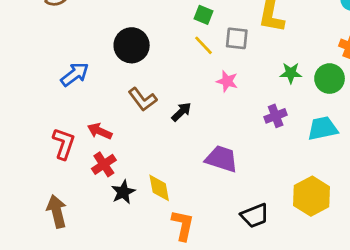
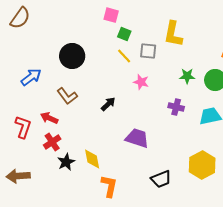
brown L-shape: (143, 99) -> (67, 96), moved
purple cross: (276, 116) -> (176, 107), turned 35
brown arrow: (57, 211) -> (18, 176), turned -80

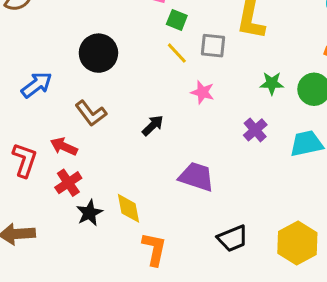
purple cross: (176, 107) -> (255, 130), turned 35
yellow hexagon: (202, 165) -> (297, 243), moved

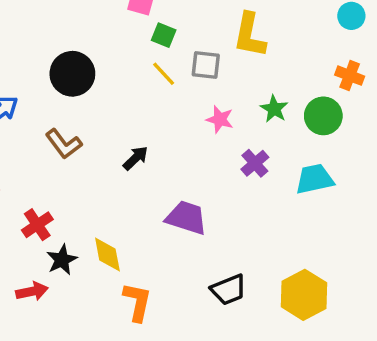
green star: (272, 83) -> (274, 109), turned 30
pink star: (202, 92) -> (220, 119), moved
red arrow: (64, 147) -> (32, 291), moved, turned 144

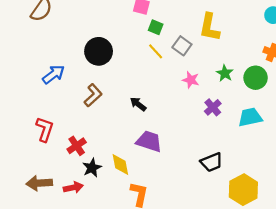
gray square: (206, 65) -> (182, 46), turned 30
brown L-shape: (64, 144) -> (93, 95), turned -95
black arrow: (136, 158) -> (138, 104), turned -98
purple trapezoid: (186, 218) -> (149, 141), moved
black trapezoid: (229, 290) -> (212, 162), moved

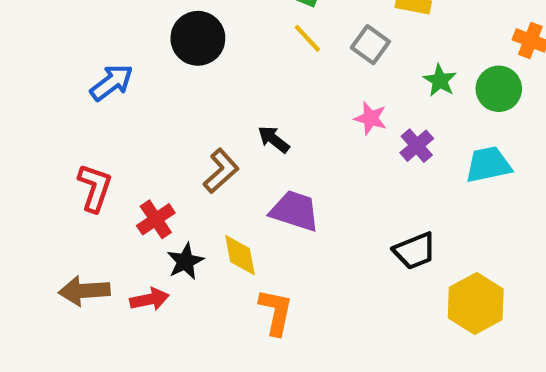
gray square: (182, 46) -> (370, 45), moved
pink star: (191, 80) -> (370, 118), moved
brown L-shape: (93, 95) -> (221, 171), moved

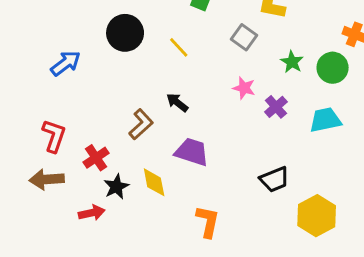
yellow line: (307, 38) -> (179, 47), moved
brown arrow: (84, 291) -> (47, 179), moved
orange L-shape: (276, 312) -> (208, 222), moved

